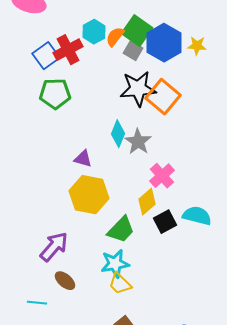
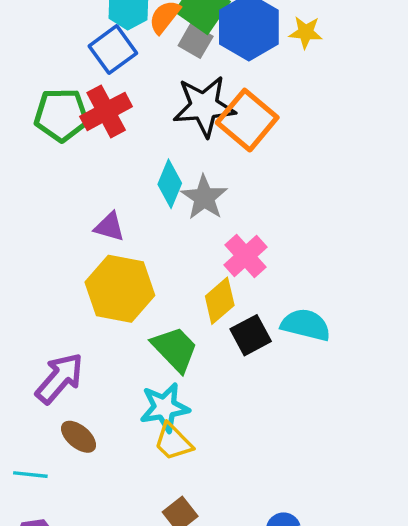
red cross: (68, 50) -> (106, 111), moved
blue square: (46, 56) -> (113, 50), moved
green trapezoid: (121, 230) -> (175, 349), turned -88

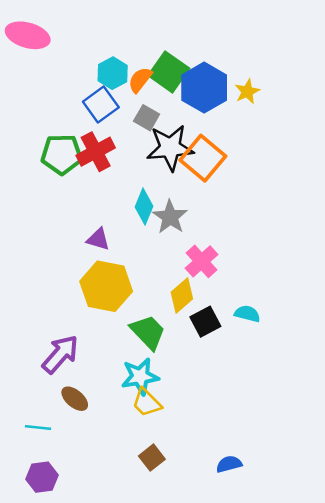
yellow star: (306, 32) -> (247, 91), turned -30
gray square: (196, 41) -> (147, 118), moved
cyan semicircle: (306, 325) -> (247, 314), size x0.7

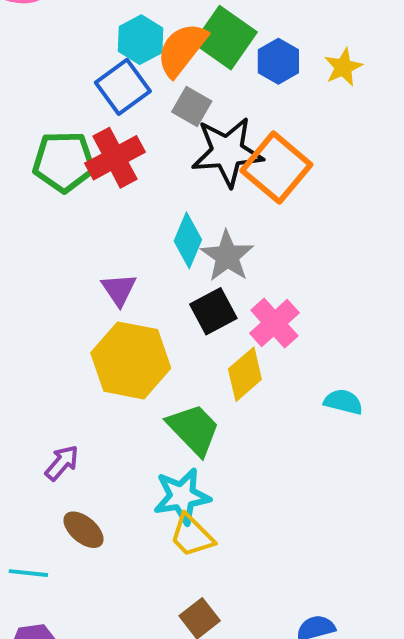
orange semicircle: (140, 80) -> (182, 49), size x1.4
blue hexagon: (204, 88) -> (278, 61), size x0.6
purple triangle: (98, 239) -> (119, 290), turned 40
black square: (205, 322) -> (213, 311), moved
purple arrow: (60, 354) -> (62, 463), size x0.6

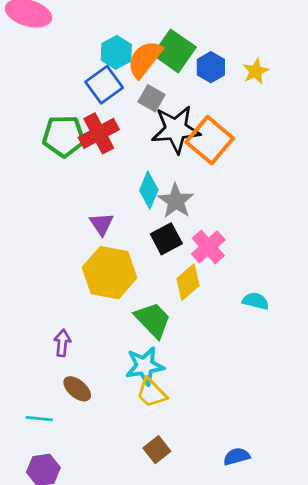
purple arrow: (62, 463) -> (62, 343), turned -35

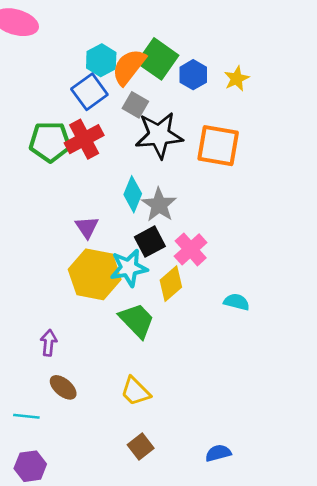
orange square: (210, 140) -> (218, 146), moved, turned -30
cyan star: (145, 366) -> (129, 268), moved

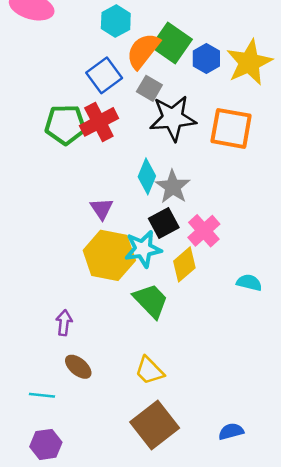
cyan hexagon: (101, 60) -> (116, 21), moved
yellow star: (237, 79) -> (249, 62), size x1.8
brown square: (141, 446) -> (155, 425), size x1.8

